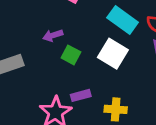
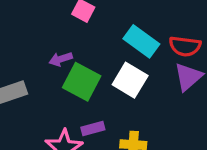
green square: (71, 55) -> (82, 82), size x1.6

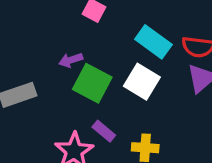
purple rectangle: (93, 129) -> (104, 131), turned 55

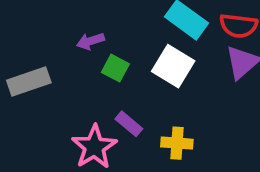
green square: (92, 83) -> (115, 68), size x0.6

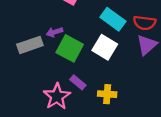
green square: (115, 68) -> (70, 48), size x1.6
gray rectangle: (29, 81) -> (30, 45), moved

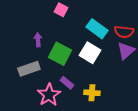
purple arrow: (54, 32) -> (38, 40), moved, turned 104
gray rectangle: (30, 45) -> (29, 69), moved

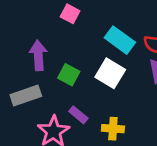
purple arrow: (38, 40) -> (38, 55), size x1.5
green square: (60, 54) -> (69, 75), size x0.7

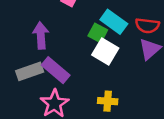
green square: (69, 75) -> (98, 33), moved
purple rectangle: (78, 115) -> (56, 70), moved, size x1.6

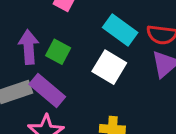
green square: (98, 33) -> (58, 52), moved

